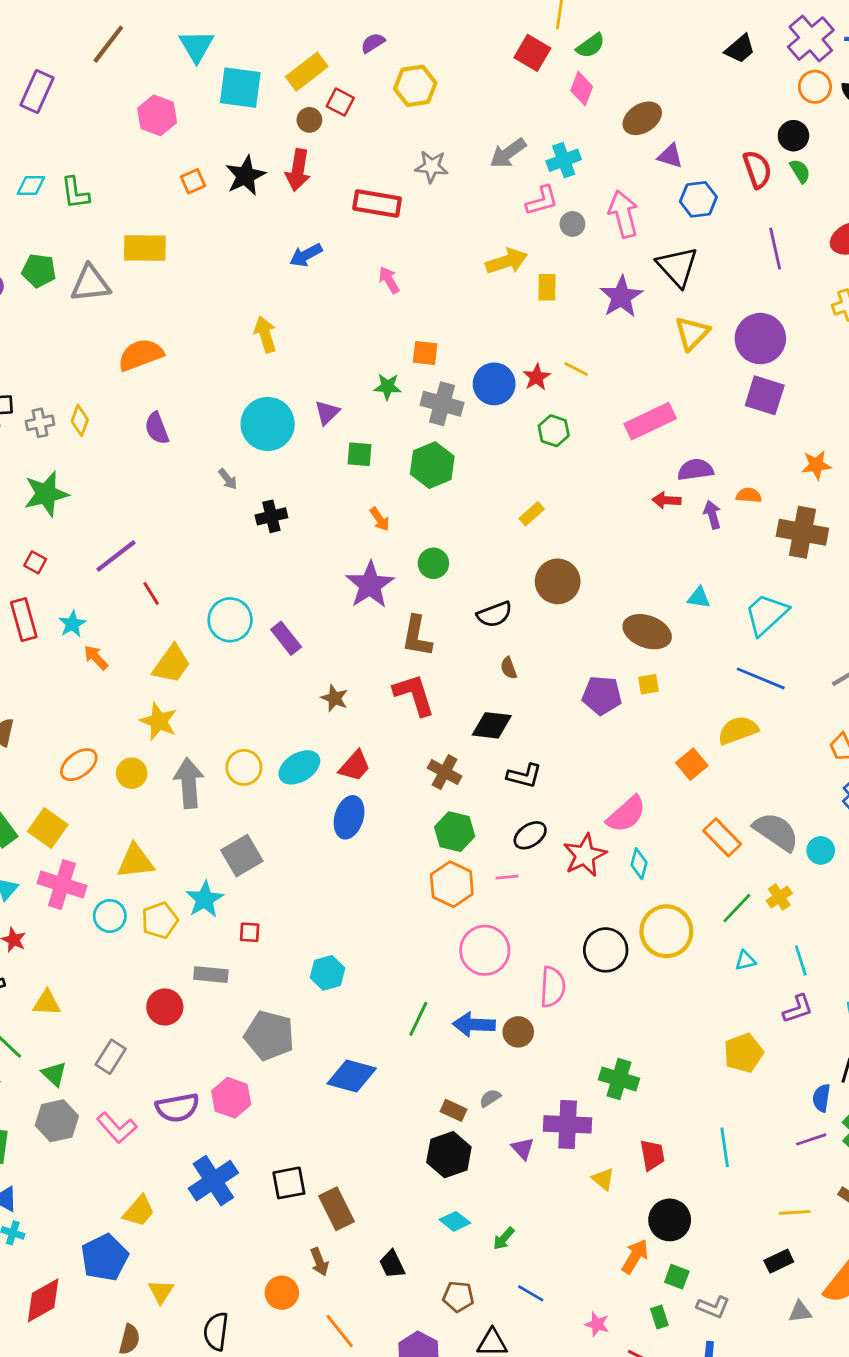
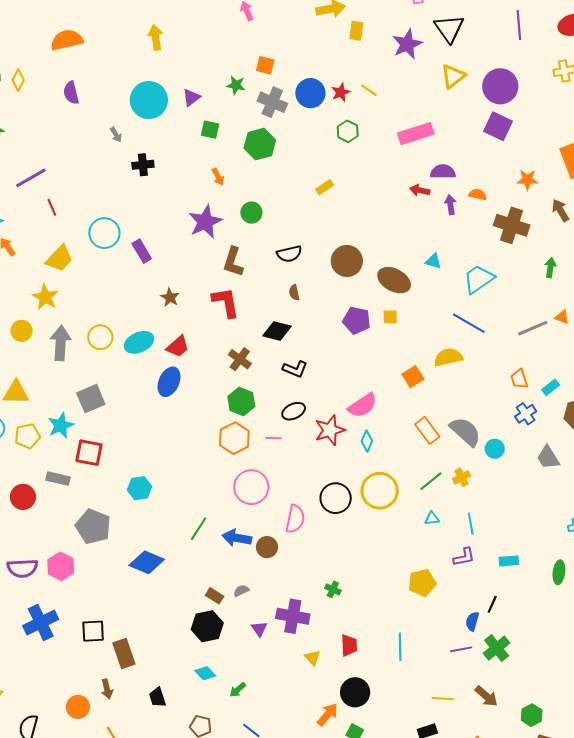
brown circle: (558, 581) -> (347, 261), moved
red square: (250, 932) -> (89, 453), size x1.8
green cross: (619, 1079) -> (333, 589), size x0.6

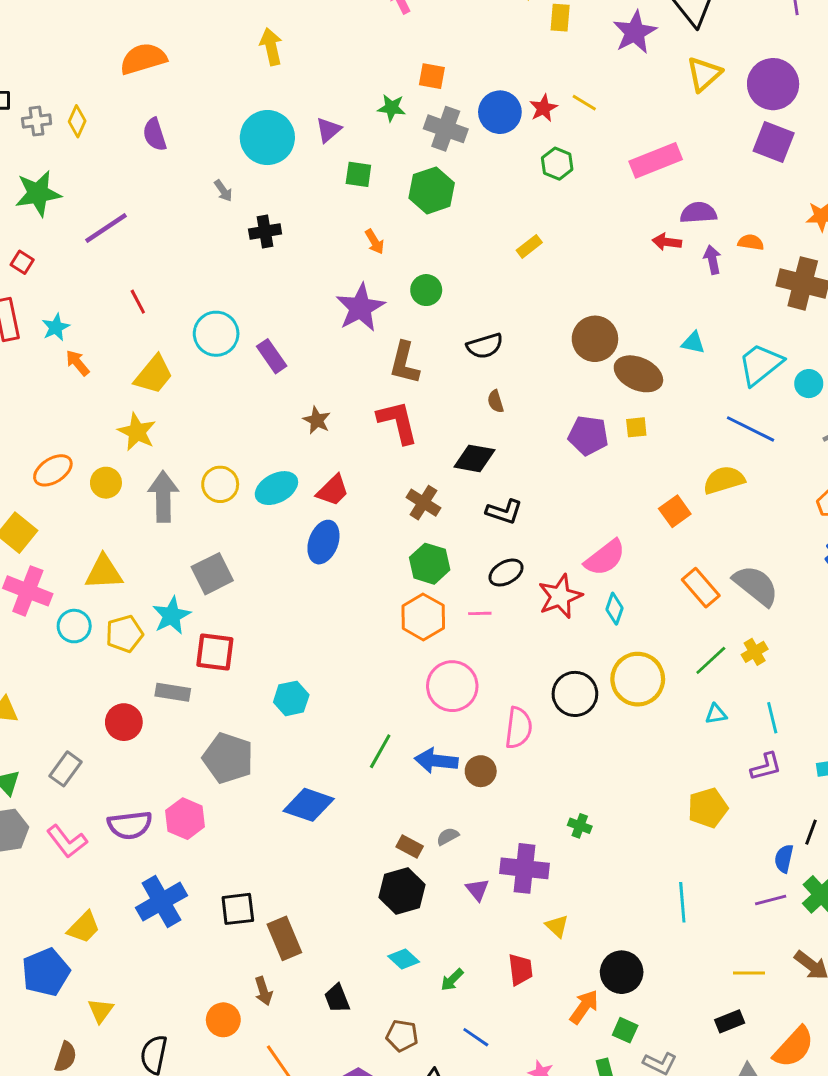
purple line: (31, 178) -> (106, 228), moved
brown circle: (347, 261) -> (595, 339), moved
cyan circle: (495, 449) -> (809, 384), moved
red trapezoid: (349, 645) -> (520, 970), moved

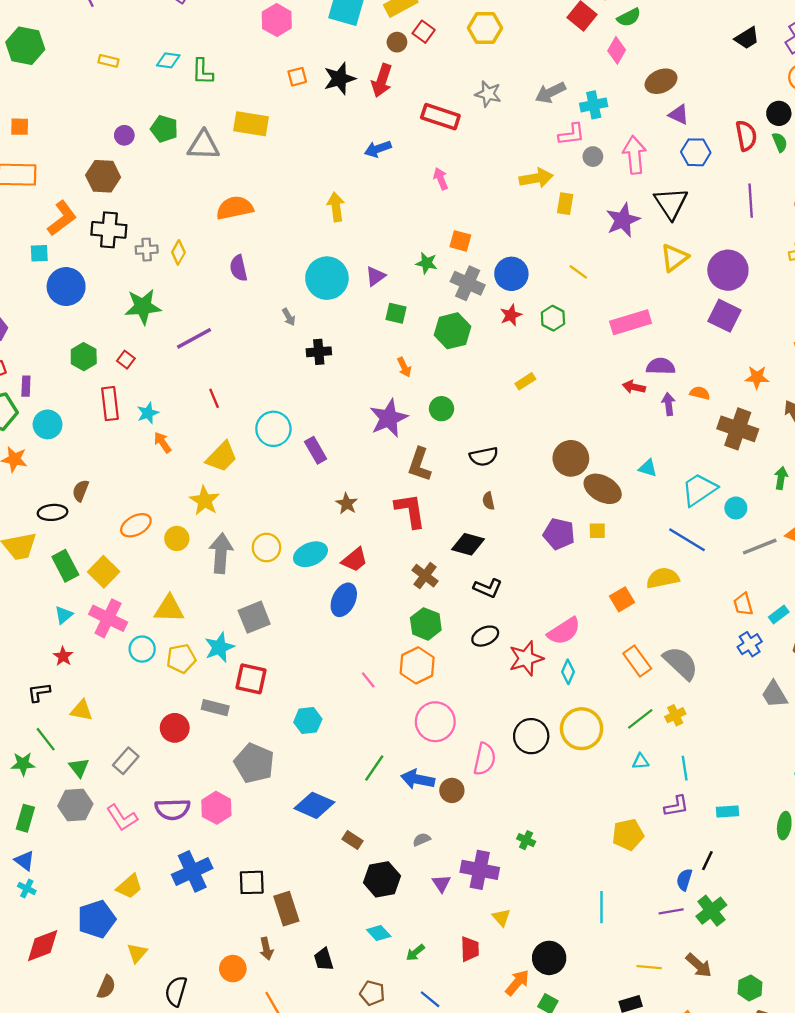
red star: (543, 108) -> (511, 315), moved
pink line: (480, 613) -> (368, 680), moved, turned 48
brown rectangle: (410, 846) -> (353, 840), moved

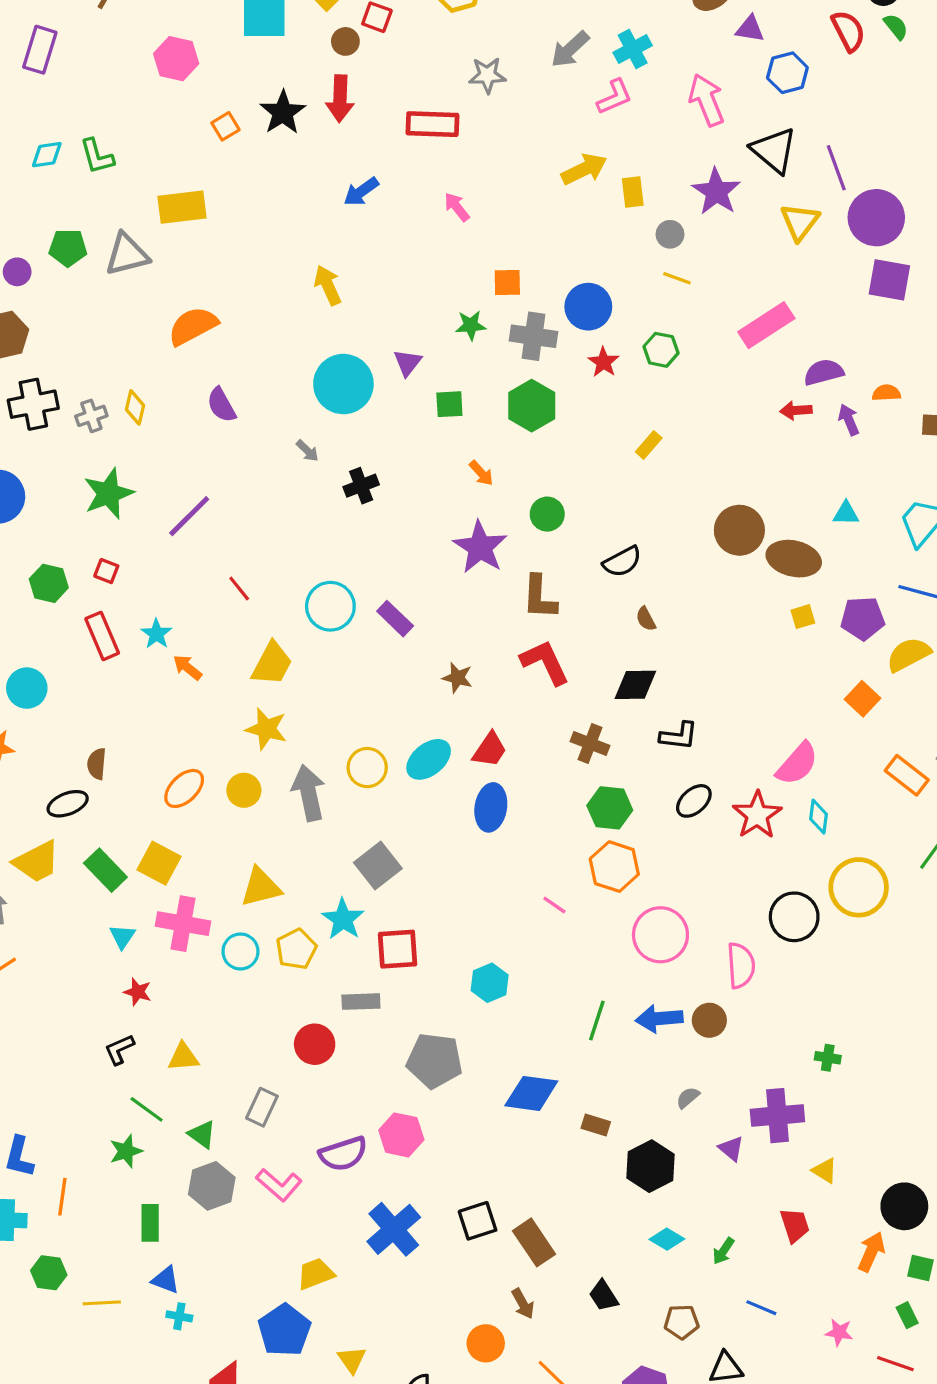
gray circle: (593, 157) -> (670, 234), moved
purple line: (751, 201) -> (836, 168), moved
purple pentagon: (559, 534) -> (863, 618), moved
yellow trapezoid: (129, 887) -> (316, 1274), turned -144

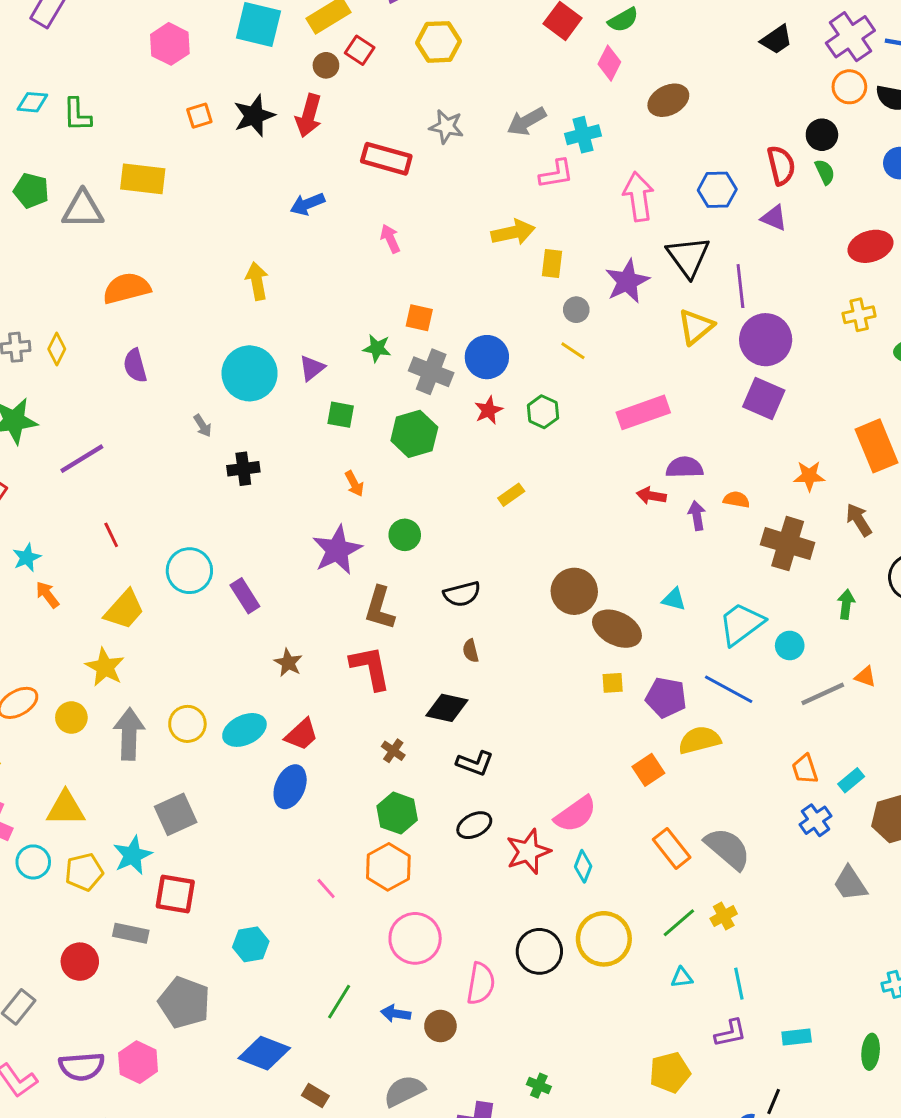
purple triangle: (750, 29) -> (774, 218), moved
brown cross: (590, 743) -> (393, 751), size x0.7
blue arrow: (659, 1019) -> (396, 1014), size x0.7
gray semicircle: (688, 1098) -> (404, 1091), size x1.8

